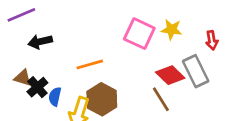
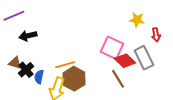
yellow star: (172, 30) -> (137, 20), moved
pink square: (139, 34) -> (112, 48), moved
orange line: (90, 64) -> (65, 65), moved

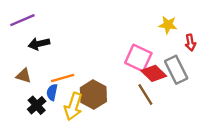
orange line: (65, 65) -> (63, 78), moved
black cross: (26, 70) -> (37, 105), moved

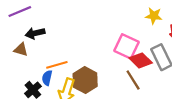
brown triangle: (24, 76) -> (21, 50), moved

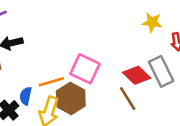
pink square: (127, 46) -> (85, 69), moved
orange line: (57, 65) -> (51, 82), moved

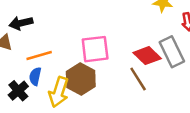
pink square: (85, 69) -> (95, 49), turned -32
orange line: (51, 82) -> (39, 56), moved

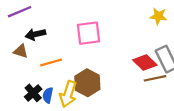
pink square: (95, 49) -> (88, 33), moved
blue semicircle: (35, 76) -> (48, 95), moved
brown line: (138, 79) -> (155, 78), moved, turned -70

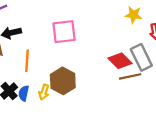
orange line: (51, 62) -> (27, 61), turned -70
yellow arrow: (68, 94) -> (44, 92), size x0.6

